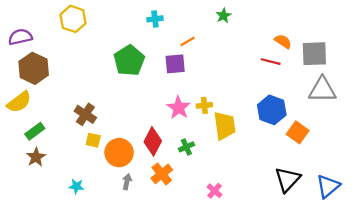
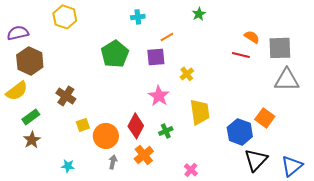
yellow cross: (204, 105) -> (187, 74), moved, turned -32
blue hexagon: (272, 110) -> (240, 132), moved
brown cross: (85, 114) -> (66, 96), moved
yellow square: (93, 140) -> (83, 125), turned -32

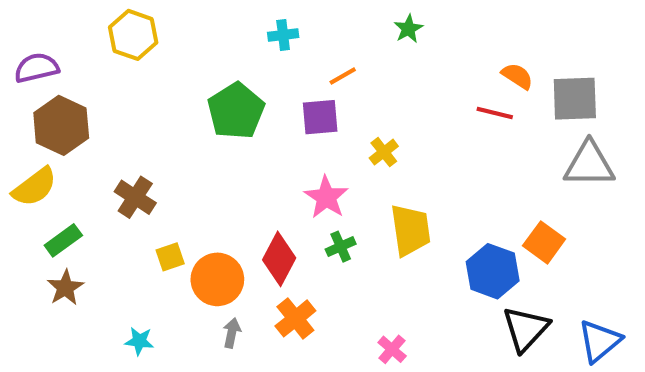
green cross: (166, 131) -> (341, 247), moved

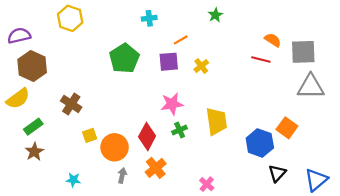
yellow cross: (384, 152) -> (201, 66), moved
pink star: (326, 197) -> (172, 104), turned 30
black triangle: (526, 329) -> (277, 173), size x0.7

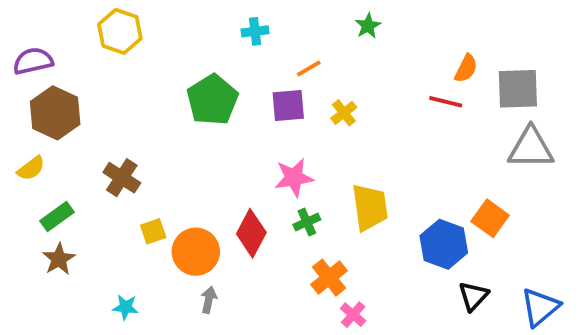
orange semicircle: (273, 40) -> (466, 68), turned 84
yellow semicircle: (18, 99) -> (31, 168), size x0.7
orange cross: (156, 168) -> (329, 278), moved

